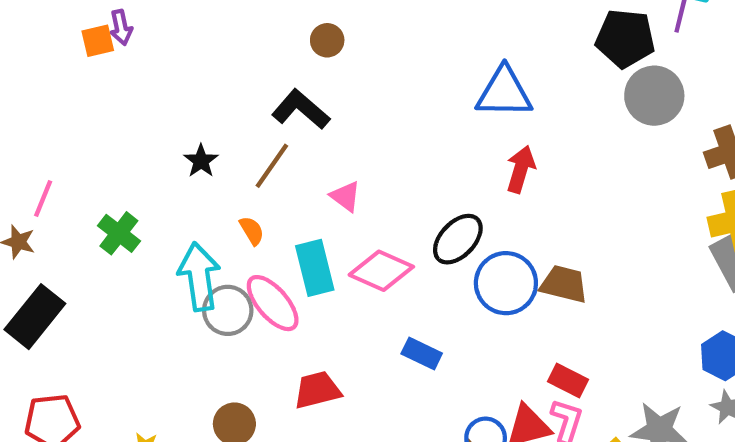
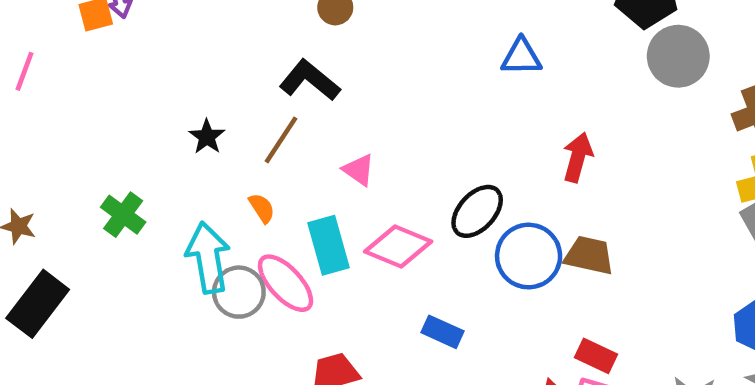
blue triangle: (504, 92) -> (521, 57), size x0.7
red arrow: (521, 169) -> (578, 157), moved
pink line: (43, 198) -> (24, 71), moved

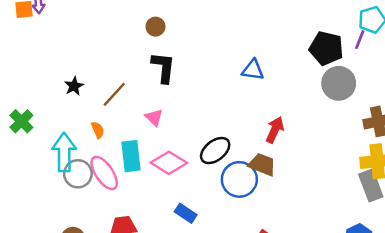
black L-shape: (310, 80) -> (163, 67), moved, turned 48
brown trapezoid: (589, 255) -> (262, 165), moved

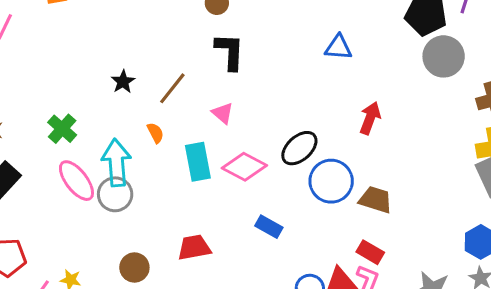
brown trapezoid: (262, 165) -> (376, 200), moved
pink ellipse: (104, 173) -> (76, 181), moved
gray circle: (78, 174) -> (115, 194), moved

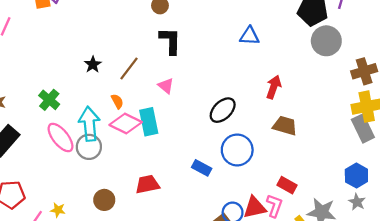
pink diamond: (244, 167) -> (126, 123), moved
blue circle: (331, 181) -> (237, 150), moved
brown trapezoid: (376, 200) -> (285, 126), moved
red rectangle: (370, 252) -> (287, 185), moved

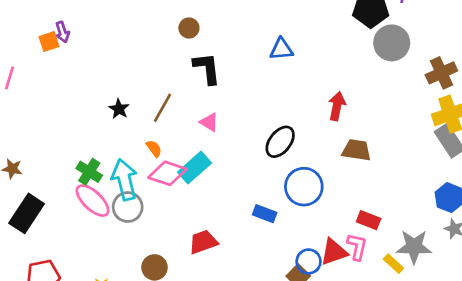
blue triangle: (249, 36) -> (281, 49), moved
green cross: (49, 100) -> (89, 172), moved
cyan rectangle: (149, 122) -> (195, 168), turned 68

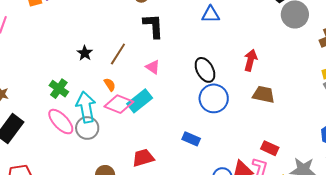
black ellipse: (280, 142) -> (205, 70), moved, turned -70
green cross: (89, 172) -> (59, 89), moved
blue circle: (304, 187) -> (214, 98), moved

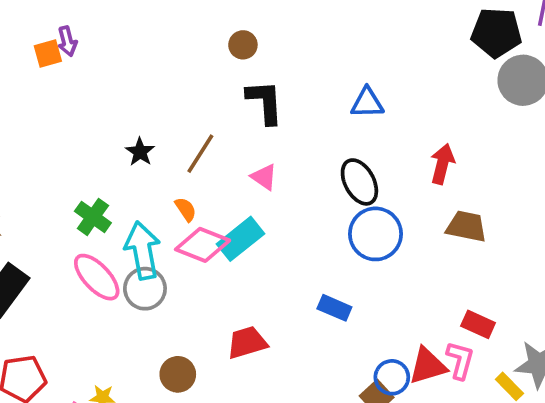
blue triangle: (211, 14) -> (367, 103), moved

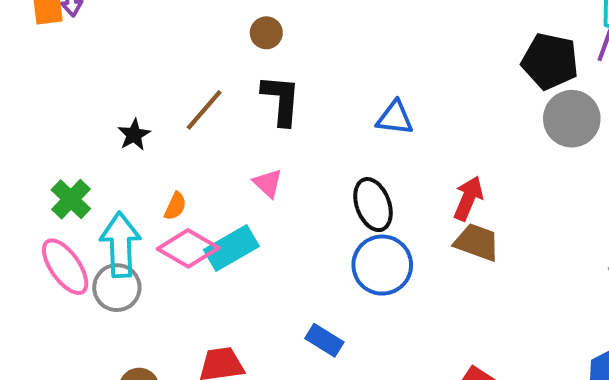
brown line: (200, 154) -> (204, 110), moved
orange semicircle: (186, 209) -> (175, 206), turned 50
brown trapezoid: (466, 226) -> (477, 242), moved

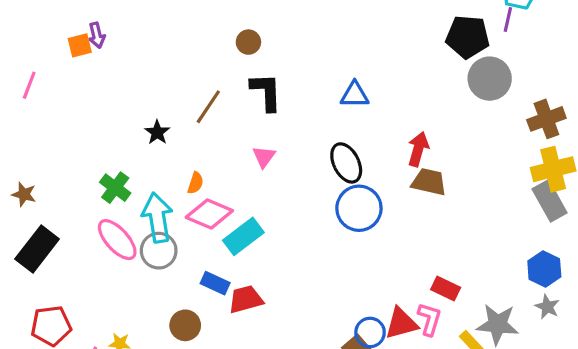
pink triangle: (268, 183) -> (264, 157), turned 30
cyan rectangle: (231, 248) -> (243, 236), moved
blue rectangle: (324, 340) -> (215, 283), moved

